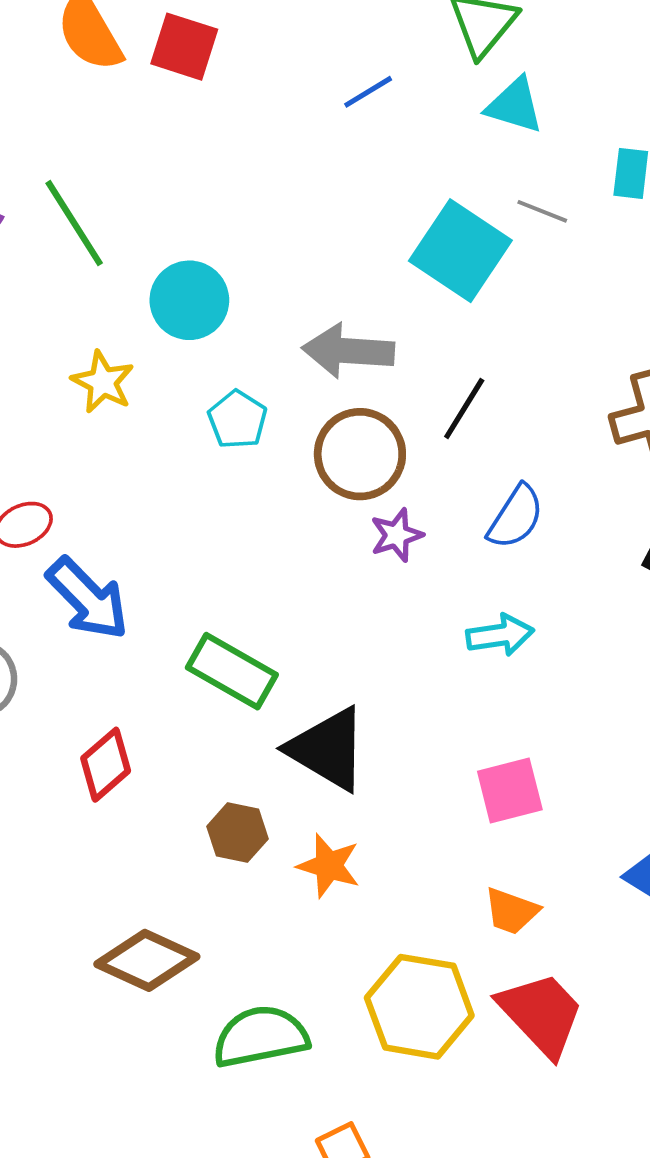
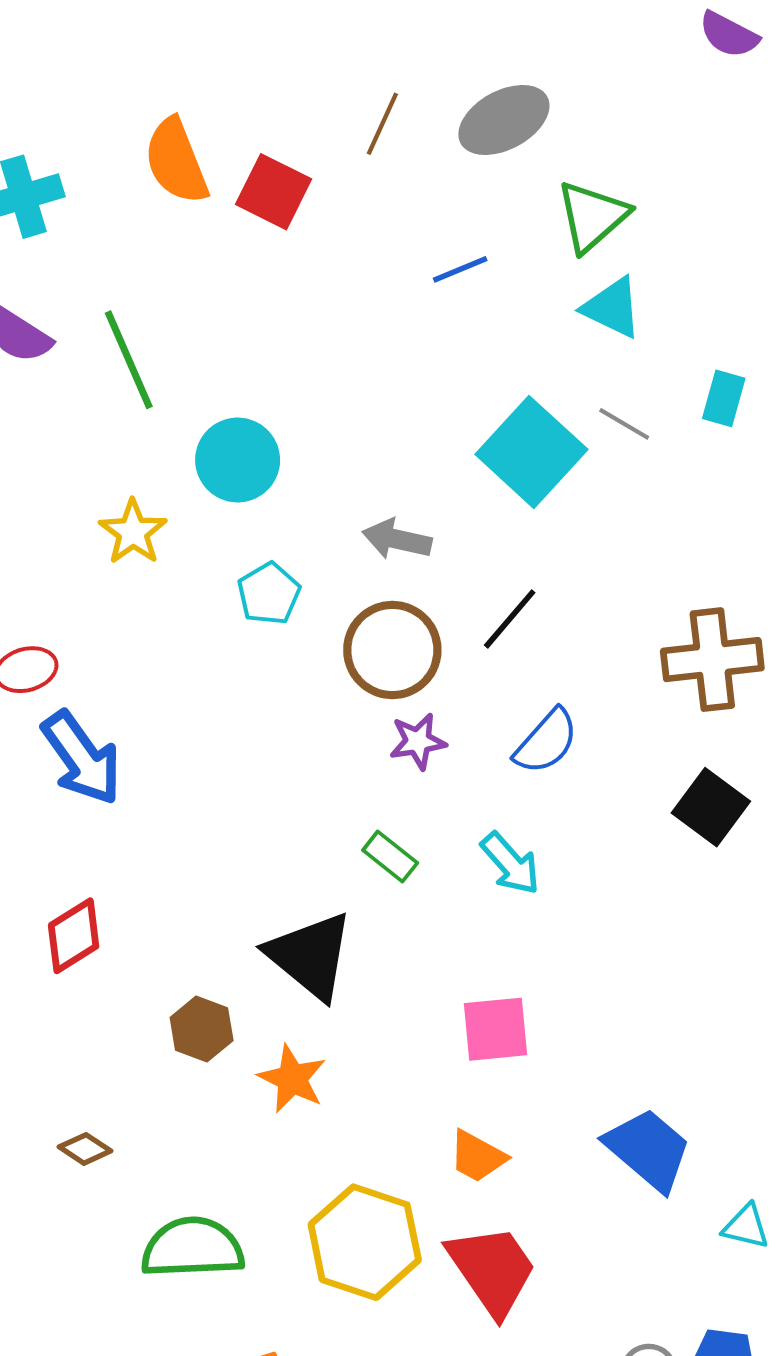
gray arrow: (348, 351) -> (397, 539), size x0.7
cyan arrow: (500, 635) -> (510, 864), turned 48
green rectangle: (232, 671) -> (390, 856), moved, size x0.6
brown diamond: (147, 960) -> (85, 1149), size x0.5

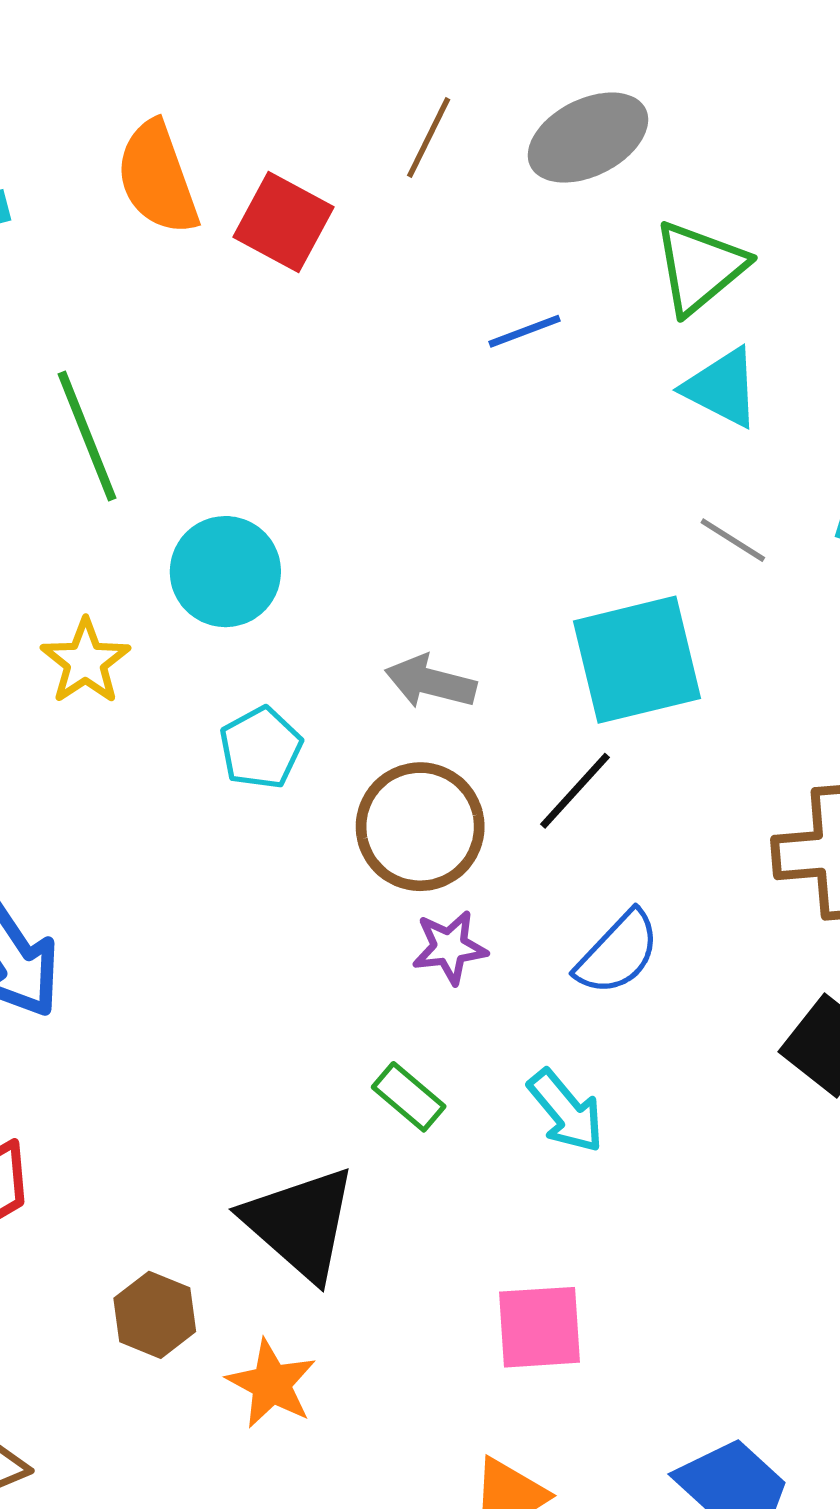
cyan square: (531, 452) -> (637, 660), moved, turned 32

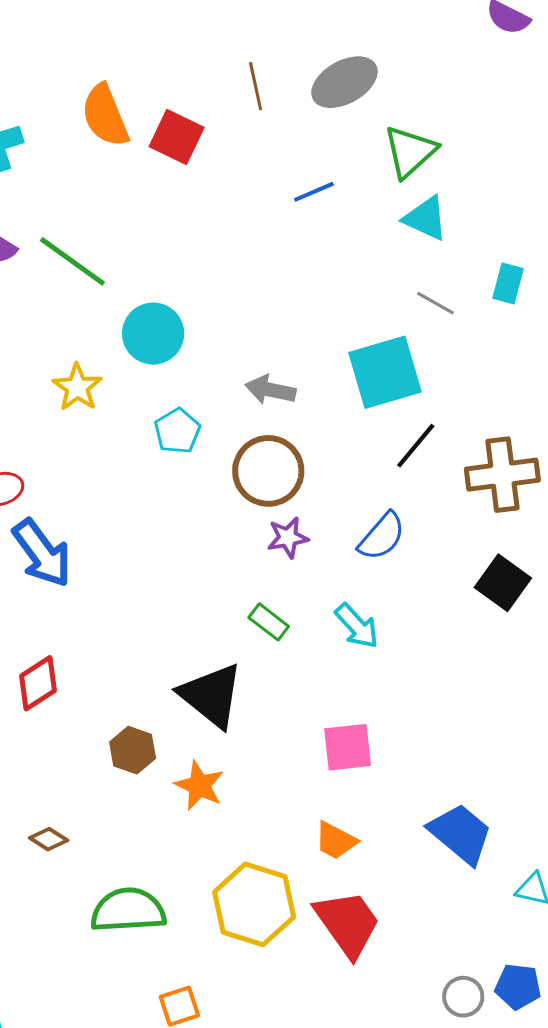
brown line: (429, 138) -> (256, 86), turned -36
green line: (87, 436) -> (72, 261), turned -30
black line: (575, 791) -> (416, 446), moved

